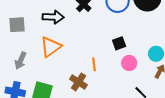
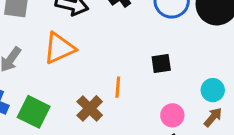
pink circle: (129, 63) -> (172, 115), moved

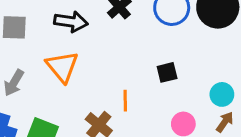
orange triangle: (59, 48) -> (62, 67), turned -40

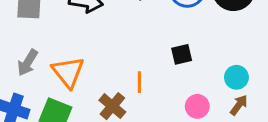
orange triangle: (62, 67) -> (68, 72), moved

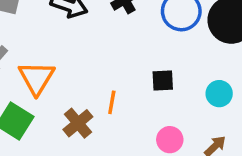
cyan circle: (236, 77) -> (219, 94), moved

